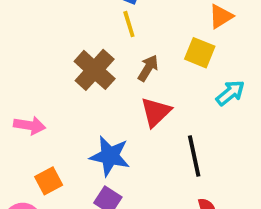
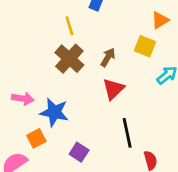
yellow line: (129, 24) -> (69, 26), moved
blue star: (110, 156) -> (54, 112), moved
black line: (194, 156) -> (127, 133), moved

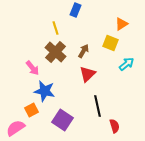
pink arrow: (23, 99) -> (32, 68), moved, turned 42
purple square: (79, 152) -> (62, 120), size x1.5

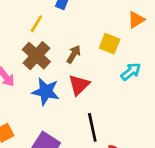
orange triangle: (122, 24) -> (136, 20), moved
yellow line: (56, 28) -> (36, 24), turned 48
blue star: (44, 91) -> (46, 92), moved

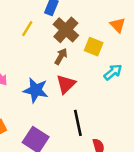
orange triangle: (136, 20) -> (118, 25), turned -42
brown cross: (36, 56) -> (66, 30), moved

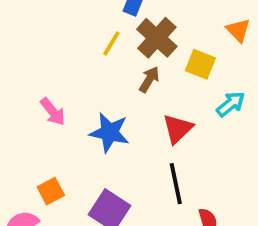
yellow line: (27, 29) -> (111, 43), moved
red triangle: (66, 84) -> (178, 129), moved

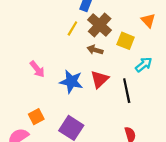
brown arrow: (149, 79) -> (95, 50), turned -105
red triangle: (178, 129) -> (100, 79), moved
black line: (176, 184) -> (127, 91), moved

